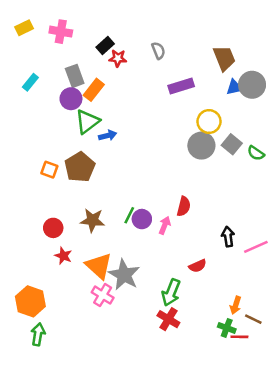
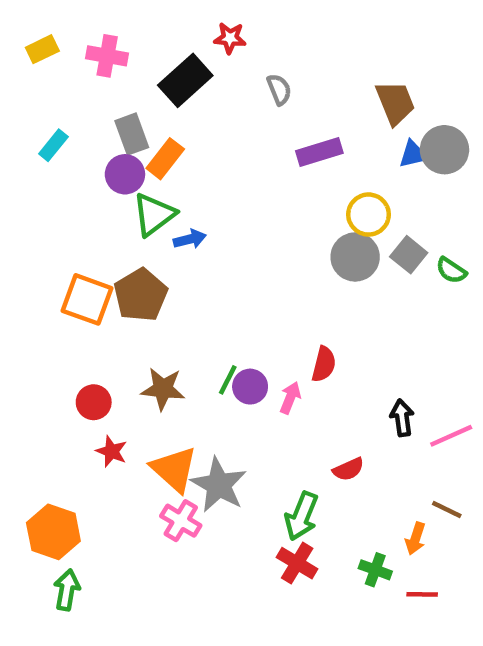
black rectangle: (105, 45) -> (185, 80), size x1.6
red star: (118, 58) -> (230, 38), moved
orange square: (49, 170) -> (87, 299), size x1.6
brown line: (253, 319) -> (447, 509), moved
green cross: (227, 328) -> (375, 570), moved

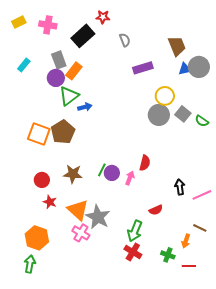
orange hexagon: (53, 532) -> (37, 238), moved

